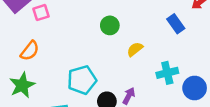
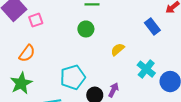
green circle: (110, 25) -> (86, 29), moved
cyan cross: (167, 73) -> (146, 69), turned -36

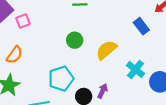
green circle: (86, 29) -> (75, 40), moved
yellow semicircle: (118, 49) -> (106, 50), size x1.5

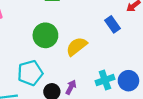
green circle: (75, 40) -> (45, 35), size x1.5
cyan cross: (136, 70) -> (105, 80), moved, turned 30

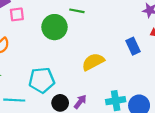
green circle: (45, 35) -> (55, 27), moved

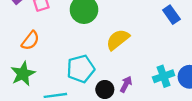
yellow semicircle: (93, 62) -> (118, 40), moved

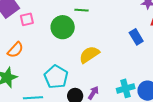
cyan pentagon: (81, 69) -> (56, 77), turned -30

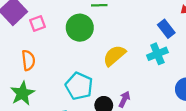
orange semicircle: (15, 50) -> (28, 60), turned -42
cyan cross: (126, 88) -> (157, 54), moved

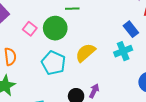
pink square: (38, 24) -> (30, 29), moved, turned -32
cyan pentagon: (79, 86) -> (53, 63), moved

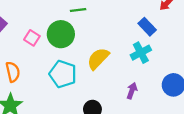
purple arrow: (94, 91) -> (132, 91), moved

